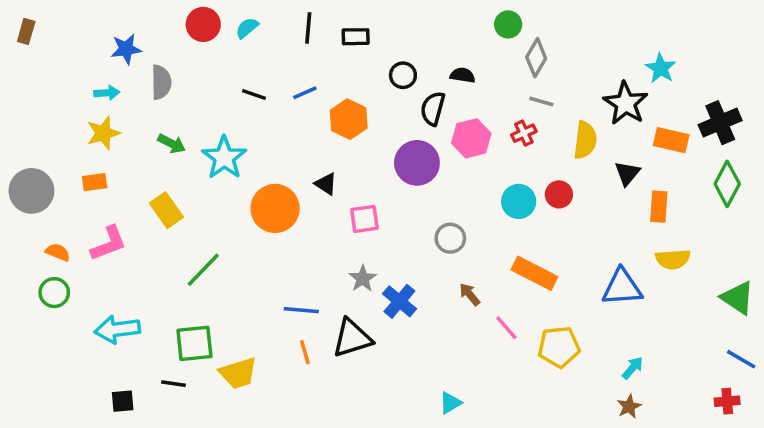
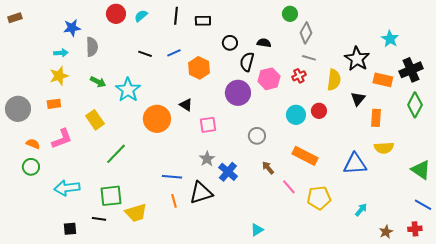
brown rectangle: (26, 31) -> (15, 18), turned 56
cyan star: (661, 68) -> (390, 39), moved
brown star: (629, 406) -> (386, 232), moved

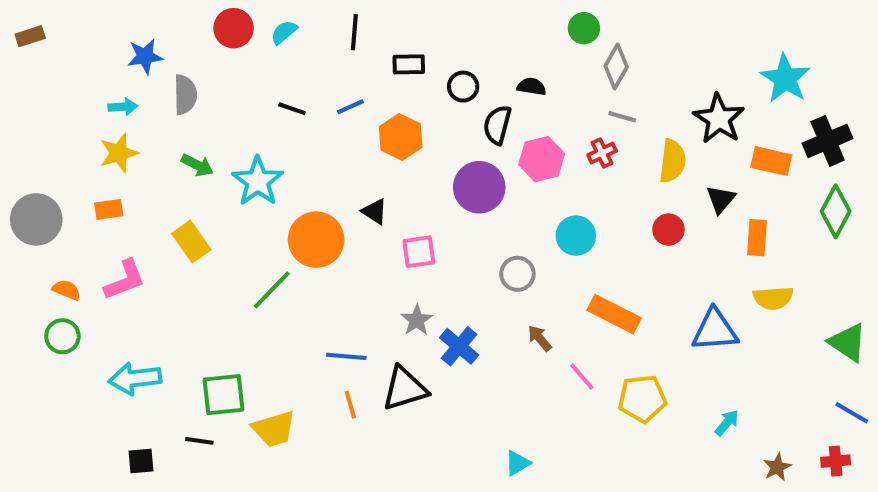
black rectangle: (203, 21) -> (409, 64), moved
cyan star: (390, 39) -> (785, 79), size x1.4
red circle: (319, 111) -> (668, 230), moved
cyan circle: (296, 115) -> (576, 236), moved
green line: (116, 154) -> (272, 290), moved

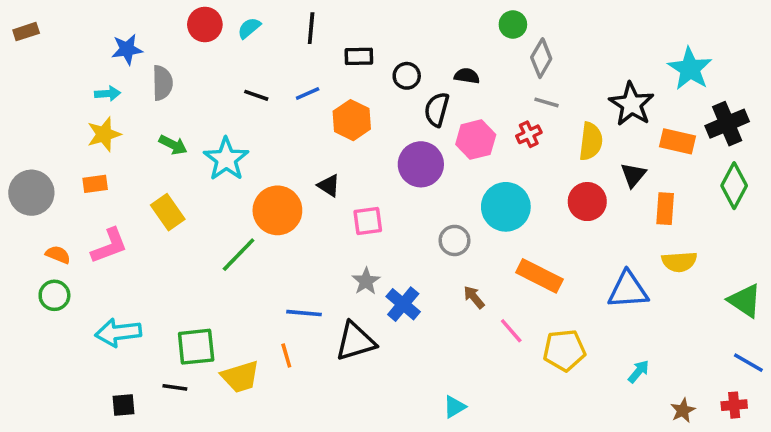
red circle: (668, 230) -> (587, 202), size x1.4
cyan circle: (576, 236) -> (506, 207), size x1.4
orange line: (350, 405) -> (286, 356), moved

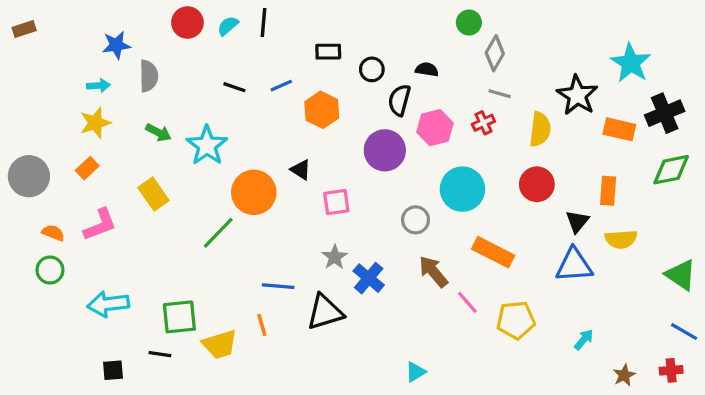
black line: (311, 28) -> (263, 23), moved
black triangle: (633, 175) -> (577, 221), moved
orange rectangle: (95, 184) -> (87, 168), turned -35
green diamond: (734, 186) -> (671, 170), turned 51
brown arrow: (474, 297) -> (433, 272), size x1.5

